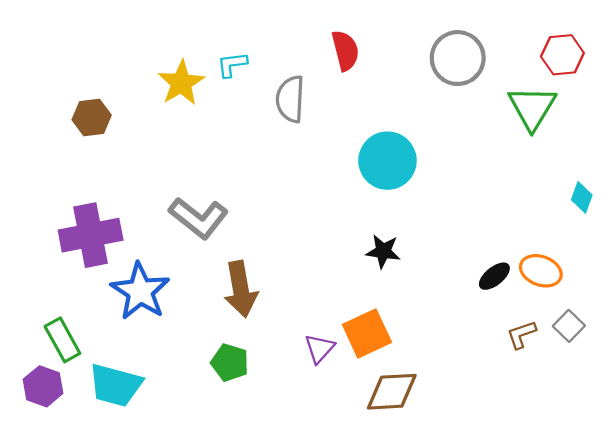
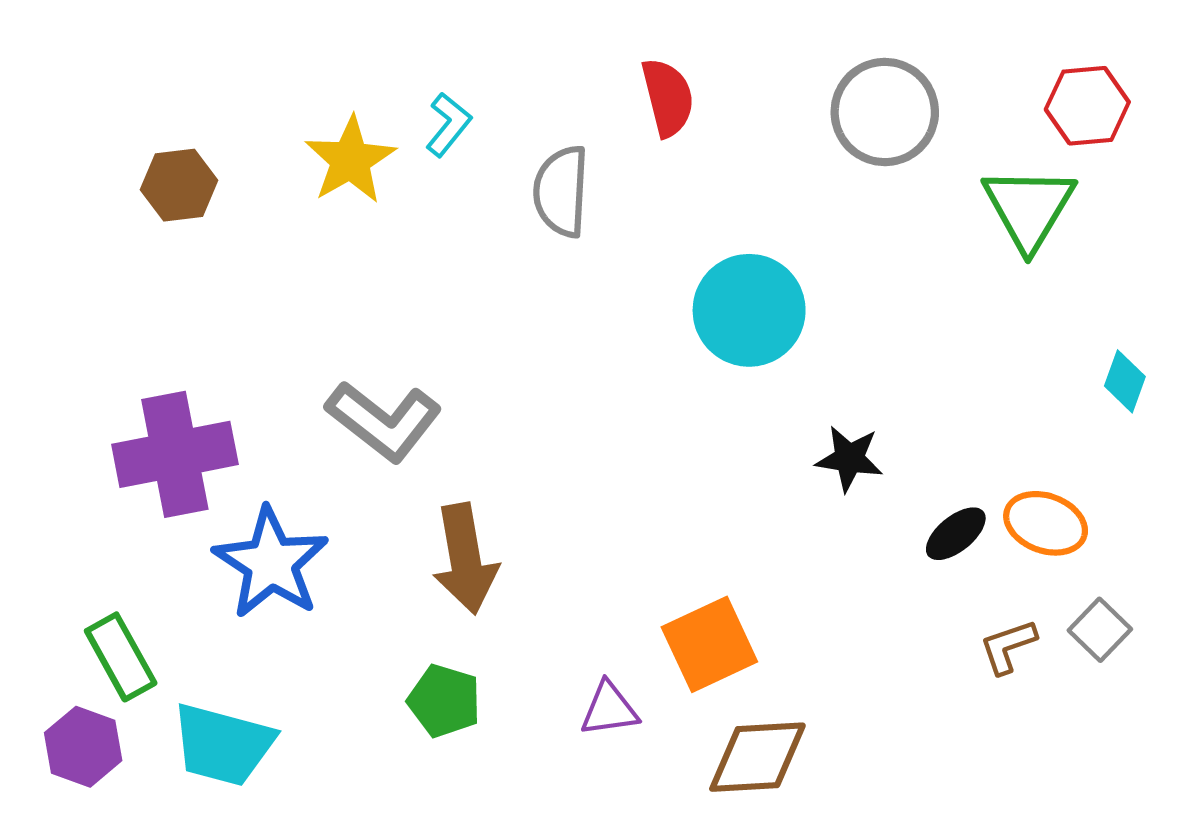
cyan L-shape: (232, 65) -> (448, 125), turned 136
brown hexagon: (92, 117) -> (179, 185), moved
black star: (383, 251) -> (849, 459), moved
purple triangle: (319, 349) -> (609, 709), moved, turned 40

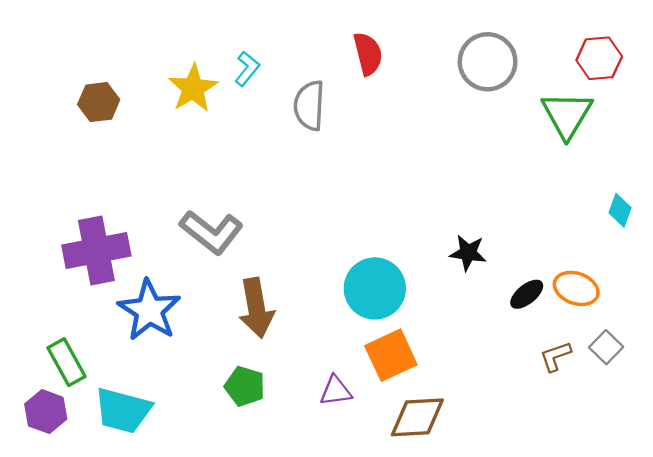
cyan circle: (749, 310) -> (375, 288), moved

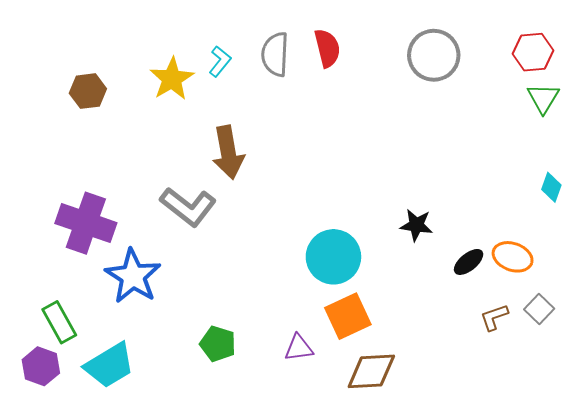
gray semicircle: (309, 106) -> (275, 54), moved
green triangle: (567, 115) -> (543, 98), moved, size x0.7
purple cross: (96, 250) -> (86, 223), turned 30
brown arrow: (256, 308) -> (228, 152), moved
cyan trapezoid: (123, 410) -> (109, 365), turned -46

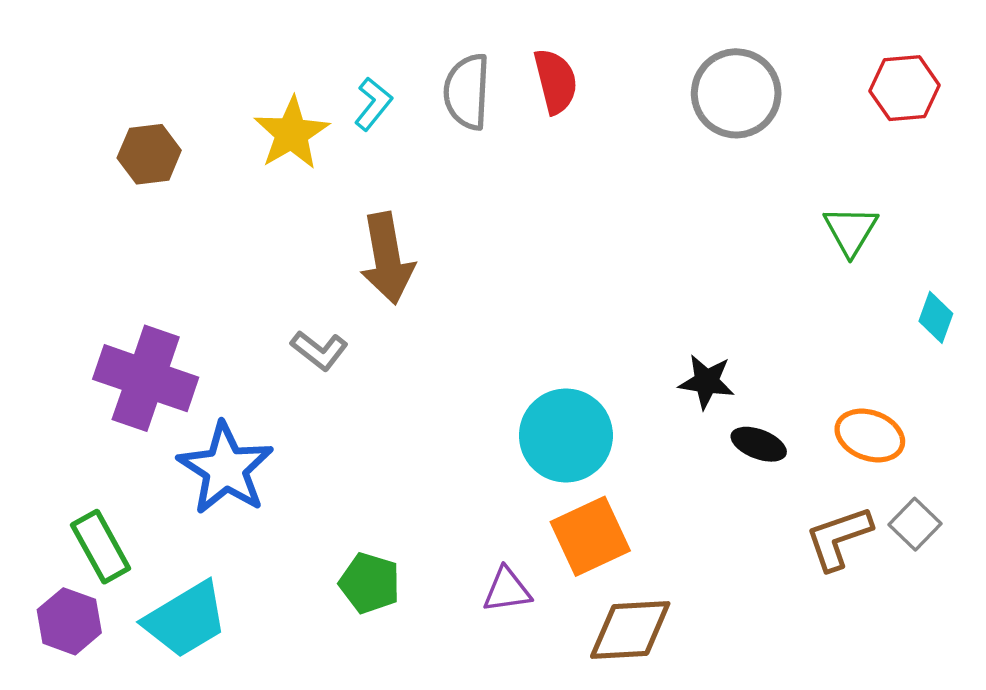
green triangle: (543, 98) -> (851, 231), moved
gray L-shape: (188, 207) -> (319, 350), size x0.6
black ellipse: (469, 262) -> (759, 444), moved, turned 60
brown L-shape: (494, 317) -> (839, 538), size x1.4

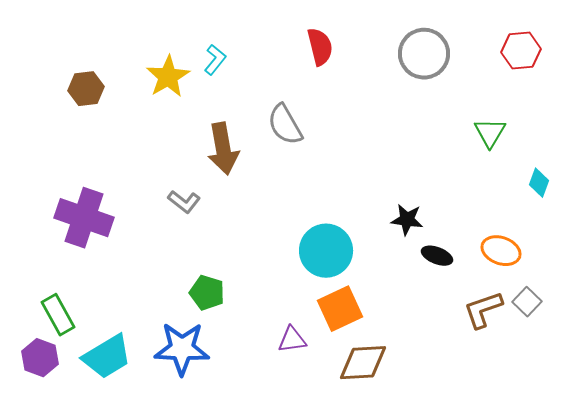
gray semicircle: (467, 92) -> (285, 125), moved, turned -33
blue star: (226, 468) -> (182, 349), moved, turned -30
green pentagon: (370, 583) -> (207, 293), moved

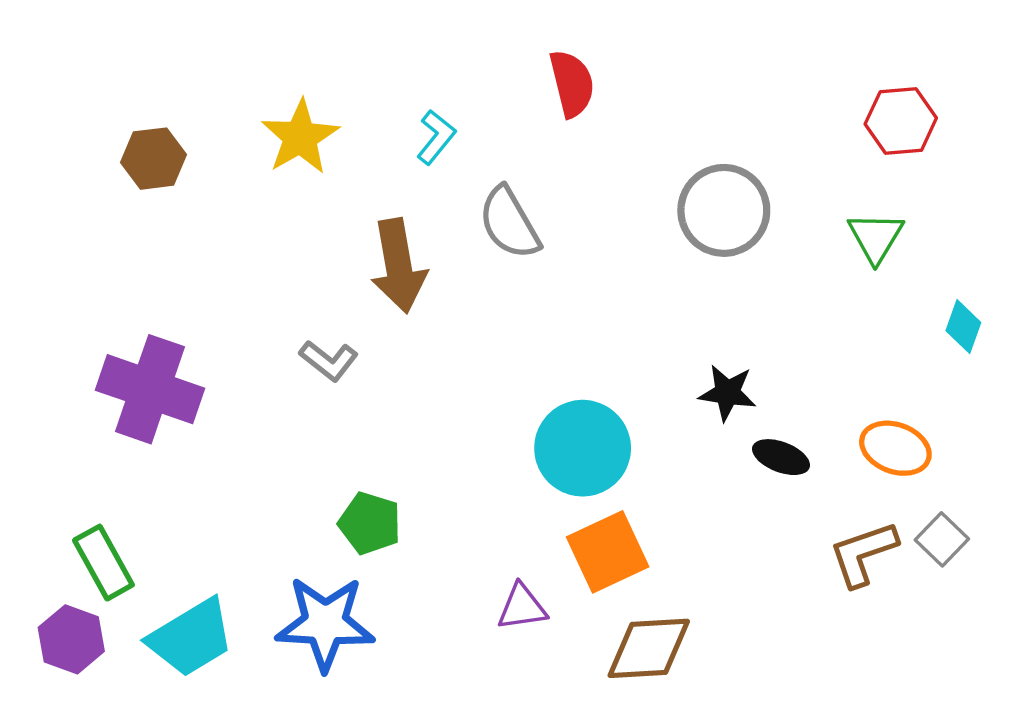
red hexagon: (521, 51) -> (901, 121), moved
gray circle: (424, 54) -> (724, 210), moved
cyan L-shape: (215, 60) -> (436, 137), moved

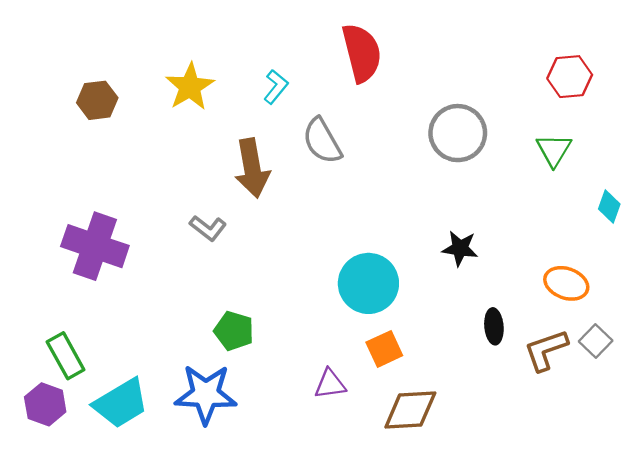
red semicircle: (572, 83) -> (362, 53), size x1.4
black ellipse: (781, 457) -> (494, 326), moved, turned 64
orange square: (608, 552) -> (384, 349), size x0.7

